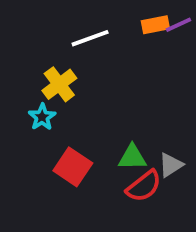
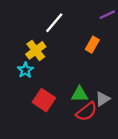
orange rectangle: (155, 25) -> (92, 45), moved, turned -49
white line: (90, 38) -> (54, 23), turned -30

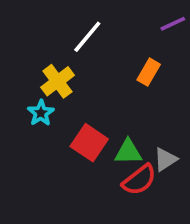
red square: (44, 100) -> (89, 143), moved

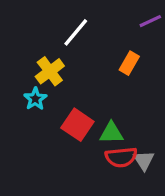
gray triangle: (165, 159) -> (144, 160), moved, turned -30
red semicircle: (139, 180) -> (121, 157), turned 32

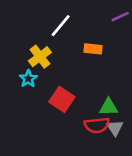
orange rectangle: (129, 63) -> (93, 49), moved, turned 66
green triangle: (111, 133) -> (109, 107), moved

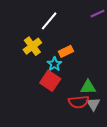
orange rectangle: (93, 49) -> (66, 51), moved, turned -32
cyan star: (28, 79) -> (54, 64), moved

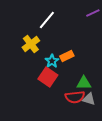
orange rectangle: (66, 51) -> (67, 56), moved
gray triangle: (93, 104) -> (89, 99), turned -40

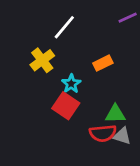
orange rectangle: (67, 56) -> (103, 63), moved

